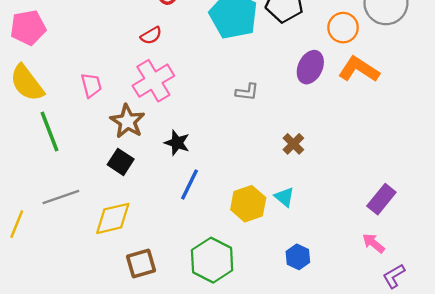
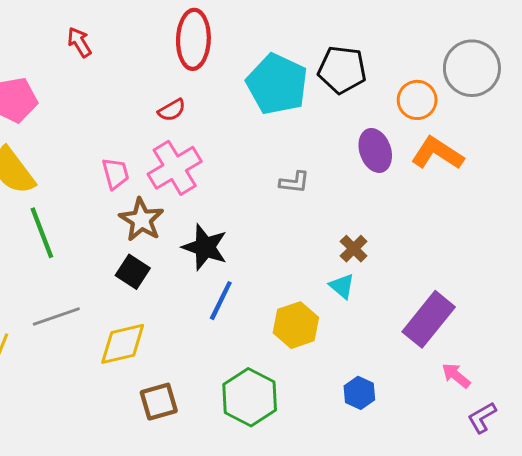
purple ellipse: (310, 67) -> (375, 150), turned -44
pink trapezoid: (91, 85) -> (115, 174), moved
black star: (177, 143) -> (205, 247), size x1.4
cyan triangle: (284, 197) -> (342, 286), moved
purple rectangle: (381, 199) -> (429, 319), moved, size x1.4

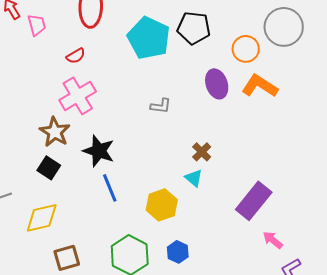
pink trapezoid: (115, 174) -> (37, 25), moved
blue line: (221, 301) -> (110, 188), turned -48
blue hexagon: (359, 393) -> (178, 252), moved

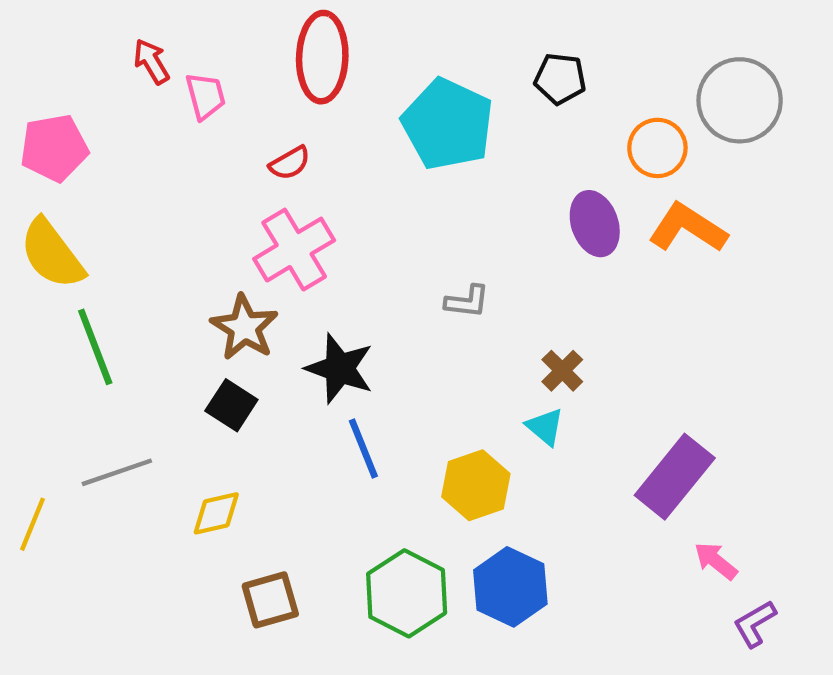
black pentagon: (194, 28) -> (560, 79), moved, size x0.7
gray L-shape: (161, 106) -> (467, 301), moved
yellow diamond: (42, 218) -> (216, 513), size x0.7
blue hexagon: (178, 252) -> (510, 587), size x1.6

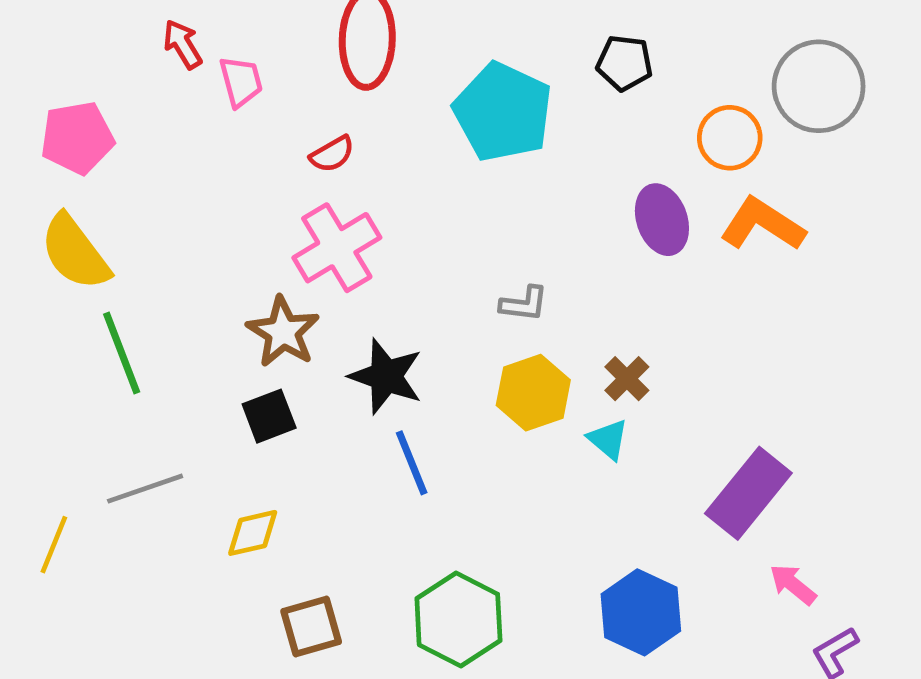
black square: (231, 405) -> (269, 416), turned 36
yellow hexagon: (476, 485) -> (533, 393), moved
blue hexagon: (510, 587) -> (641, 612), moved

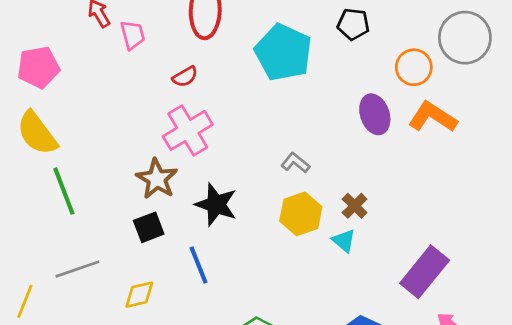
gray L-shape: (524, 304) -> (295, 163), turned -148
blue line: (412, 463) -> (199, 265), moved

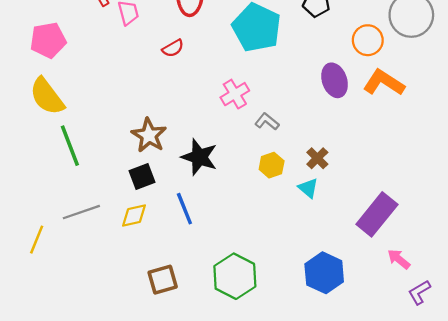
pink cross: (188, 130) -> (235, 94), moved, size x0.7
yellow hexagon: (301, 214) -> (272, 165), size x0.7
yellow diamond: (139, 295) -> (134, 216), moved

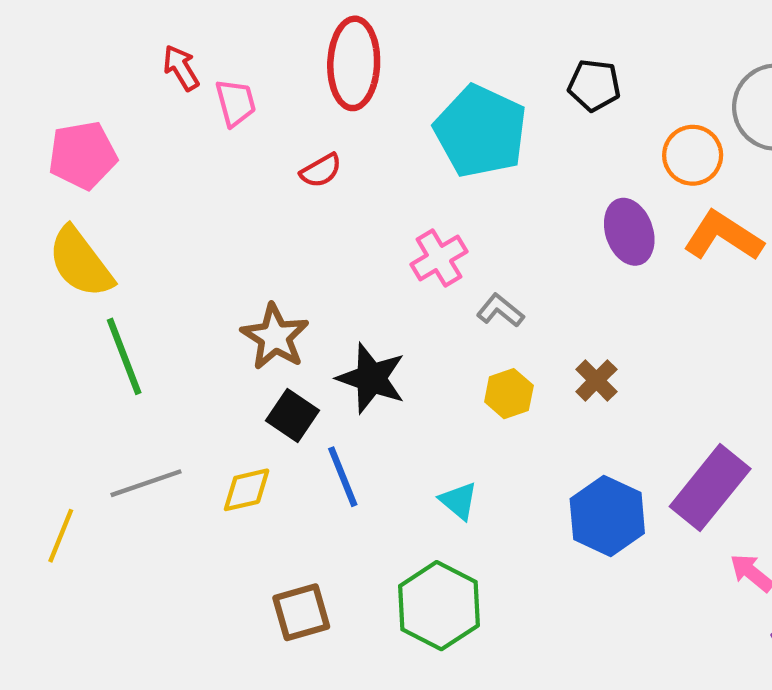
black square: (142, 177) -> (292, 415), moved, turned -35
cyan triangle: (308, 188) -> (459, 501), moved
blue hexagon: (324, 273) -> (607, 516), moved

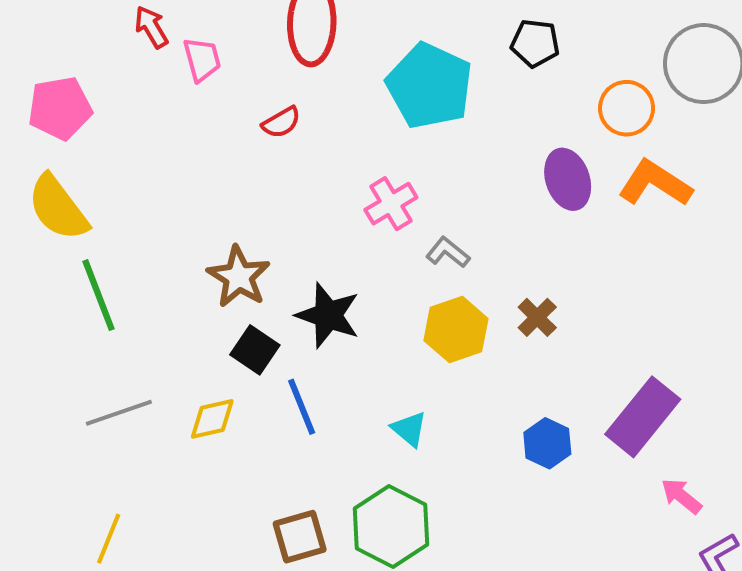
yellow hexagon: (509, 394) -> (456, 330), size x1.4
blue hexagon: (607, 516) -> (547, 443), size x0.7
yellow line: (61, 536) -> (109, 539), moved
brown square: (301, 612) -> (300, 537), moved

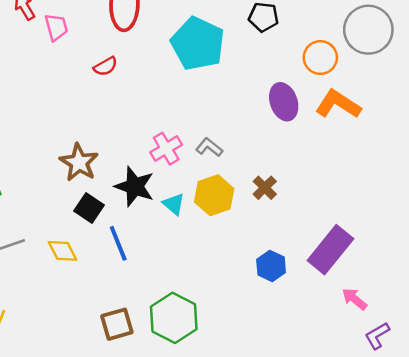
pink cross: (391, 204) -> (166, 149), moved
yellow diamond: (212, 419) -> (63, 251), turned 76
cyan triangle: (409, 429) -> (174, 204), moved

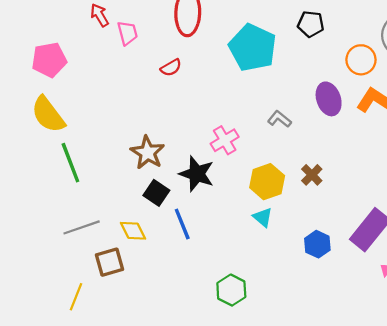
gray L-shape: (209, 147) -> (279, 119), moved
cyan triangle: (174, 204) -> (263, 217), moved
green hexagon: (174, 318) -> (231, 290), size x0.7
brown square: (117, 324) -> (110, 262), moved

